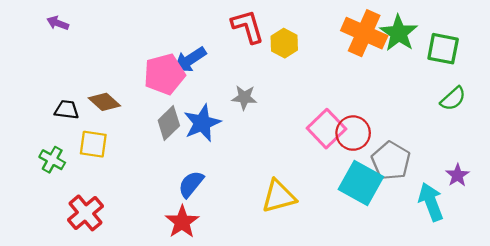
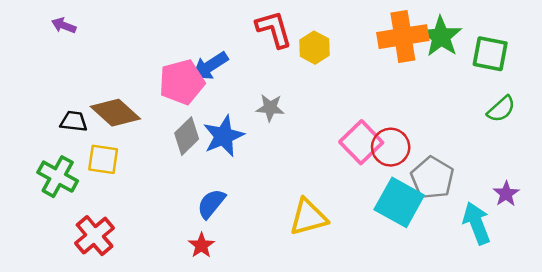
orange cross: (364, 33) -> (403, 37), turned -33
brown diamond: (104, 102) -> (115, 113), size x1.4
green cross: (52, 160) -> (58, 177), size x1.4
red star: (182, 222) -> (201, 245), size x0.7

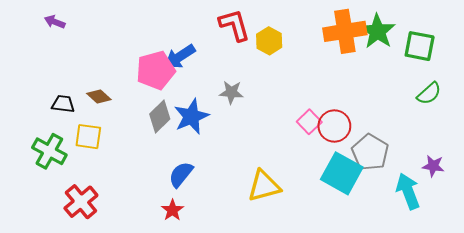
brown diamond: (115, 113) -> (99, 97), size x0.6
pink square: (361, 142) -> (309, 122), size x0.7
purple star: (506, 194) -> (433, 166), turned -30

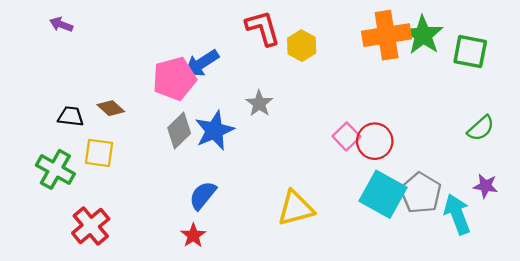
gray star: (231, 92) -> (259, 103), turned 30
green semicircle: (429, 93) -> (481, 128), moved
gray pentagon: (370, 152) -> (421, 193), moved

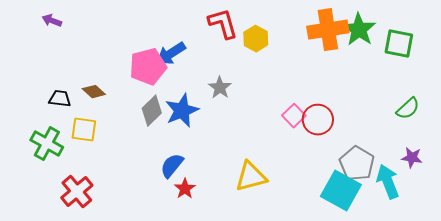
cyan square: (383, 194) -> (341, 191), moved
red star: (193, 235) -> (185, 189), moved

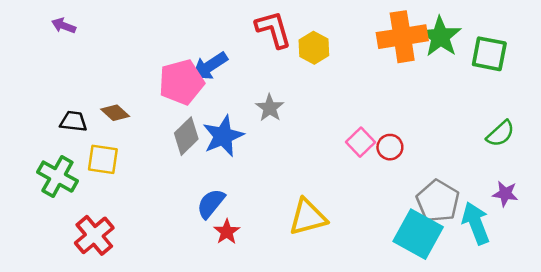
red circle: (318, 120) -> (390, 147), size x0.7

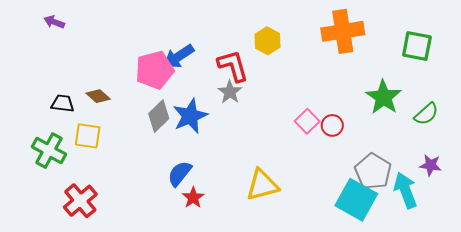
red L-shape: (273, 29) -> (233, 66), moved
green star: (440, 37) -> (383, 97), moved

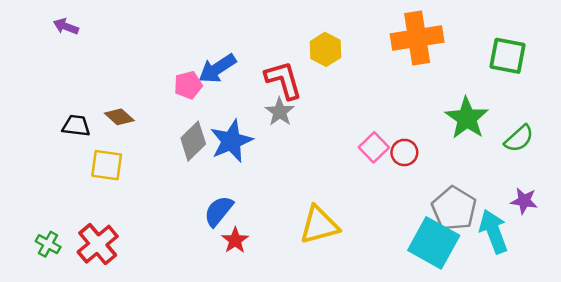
pink pentagon: (155, 70) -> (188, 85), size x0.6
green cross: (49, 151) -> (48, 244), moved, size x0.6

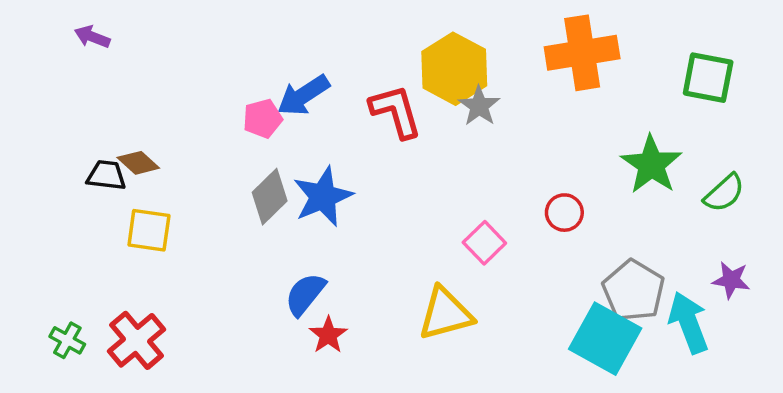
yellow hexagon: (325, 49) -> (454, 69), size x1.5
gray star: (280, 112) -> (479, 106), moved
brown diamond: (119, 117) -> (138, 163), moved
pink square: (374, 147) -> (484, 243), moved

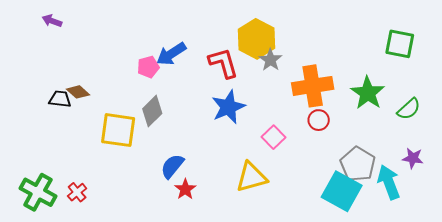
orange cross: (582, 53) -> (313, 86), moved
blue star: (323, 197) -> (228, 107), moved
yellow square: (149, 230) -> (118, 130), moved, size x1.4
green cross: (67, 340) -> (38, 192), size x1.8
red cross: (137, 340) -> (77, 192), size x0.6

